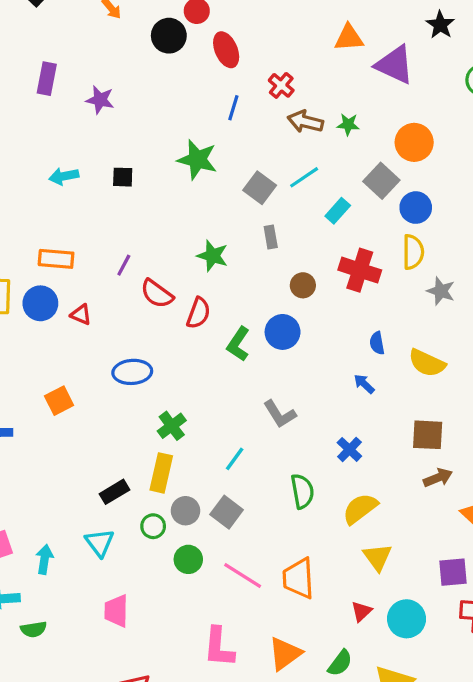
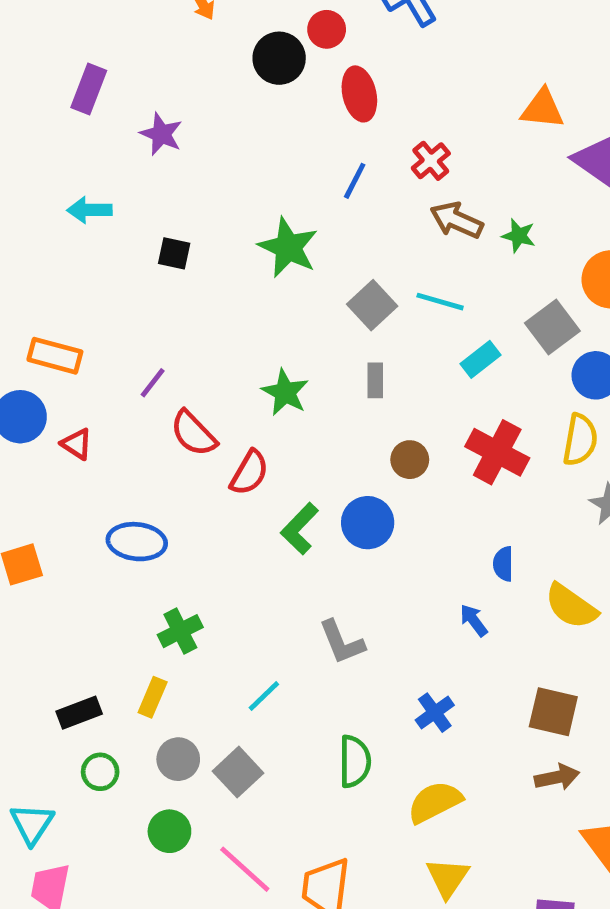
cyan arrow: (64, 176) -> (89, 210), moved
cyan line: (304, 177) -> (440, 302), turned 40
yellow rectangle: (161, 473) -> (153, 697), size x0.7
green circle: (153, 526) -> (100, 772), moved
cyan triangle: (100, 543) -> (32, 824), moved

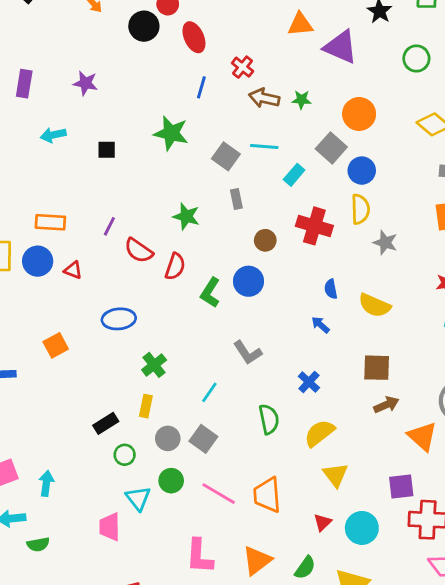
purple rectangle: (89, 89) -> (24, 84), moved
cyan triangle: (32, 824) -> (138, 498), moved

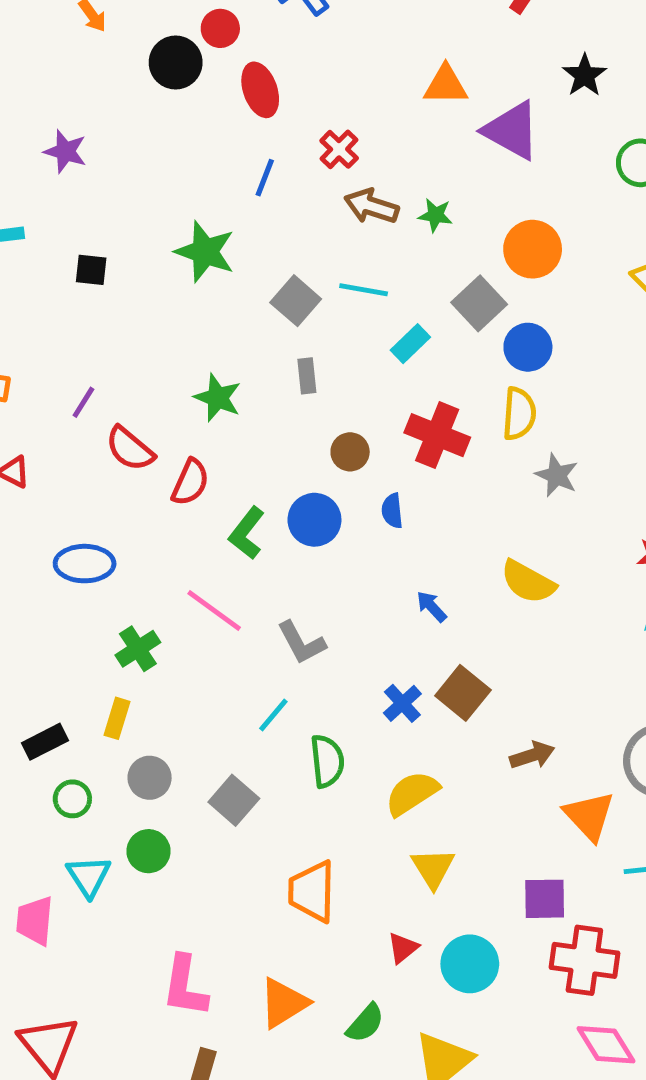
blue semicircle: (331, 289) -> (392, 511), moved
brown square: (377, 368) -> (463, 693), moved, turned 32
cyan line: (209, 392) -> (273, 715), moved
gray square: (203, 439) -> (234, 800), moved
pink line: (219, 494) -> (214, 611), moved

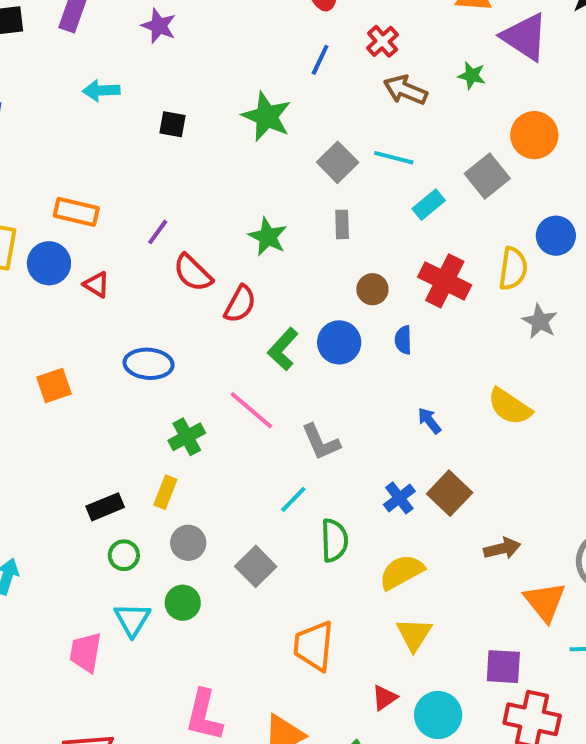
green star: (435, 215) -> (472, 76), moved
blue circle: (528, 347) -> (556, 236), moved

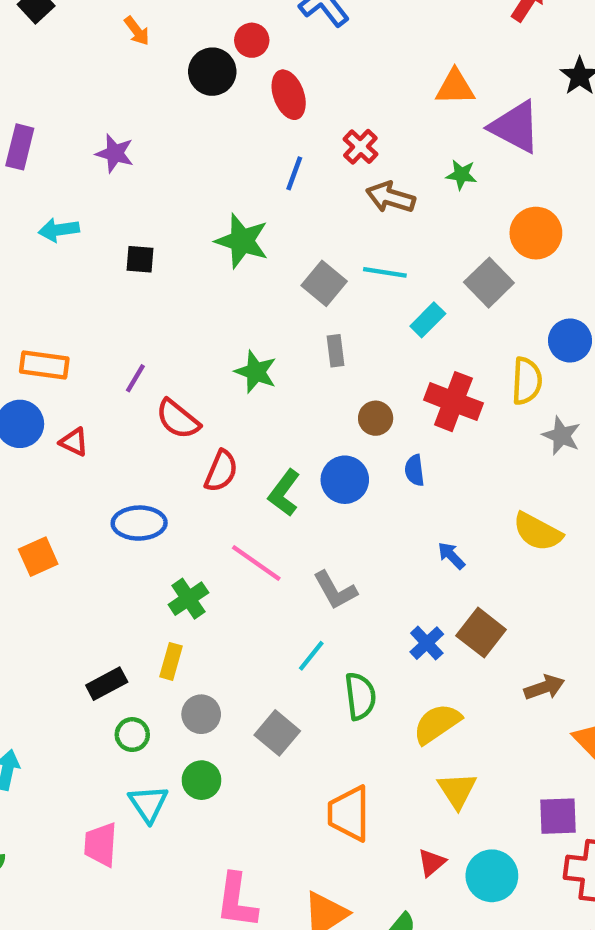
red semicircle: (240, 304) -> (221, 471), moved

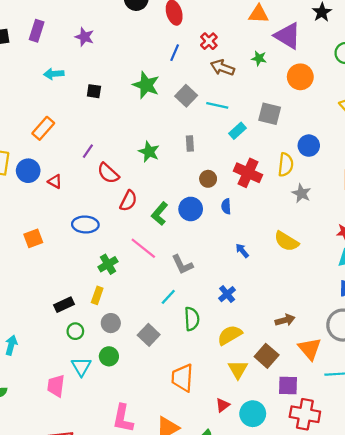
orange circle: (536, 233) -> (300, 77), moved
gray square: (324, 283) -> (186, 96), moved
gray square: (489, 283) -> (270, 114), turned -35
orange rectangle: (44, 365) -> (43, 128), moved, turned -60
brown square: (481, 633) -> (267, 356), moved

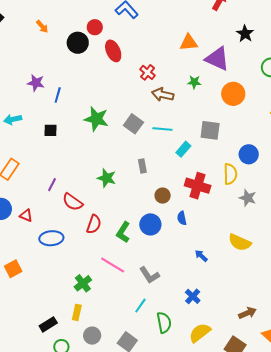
blue line: (175, 53) -> (58, 95), moved
blue ellipse: (85, 224) -> (51, 238), moved

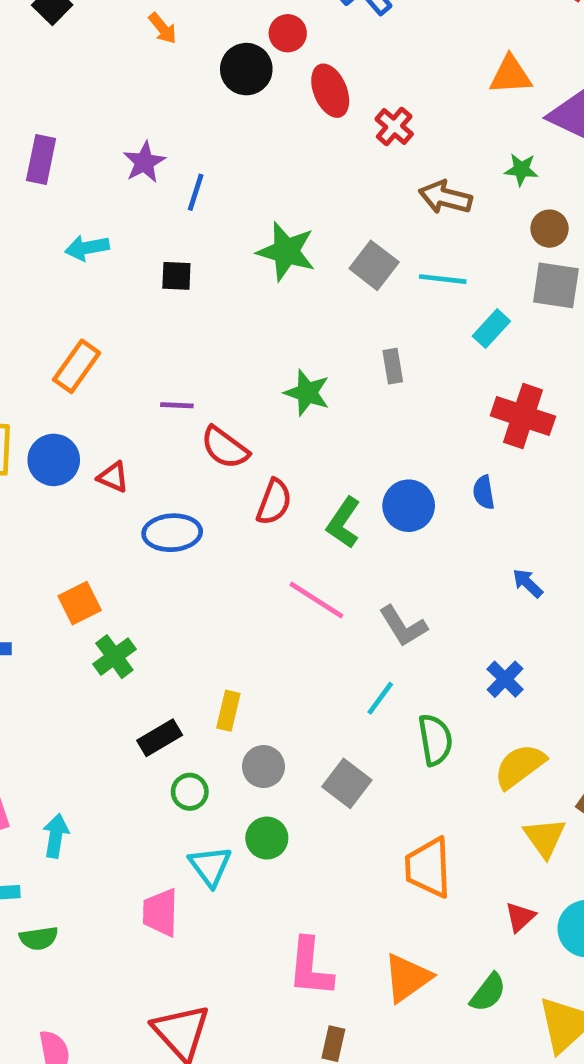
red cross: (147, 72) -> (394, 127), moved
purple star: (36, 83) -> (144, 162), turned 30
purple line: (52, 185) -> (177, 405), turned 64
brown circle: (163, 196) -> (550, 229), moved
green cross: (83, 283) -> (114, 657), moved

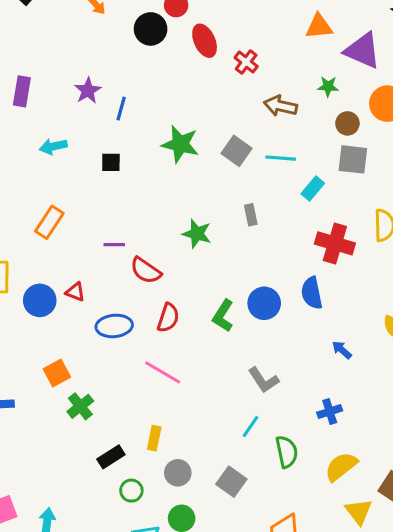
blue circle: (54, 460) -> (40, 300), moved
blue semicircle: (484, 492) -> (312, 293), size x1.5
red semicircle: (274, 502) -> (168, 318), moved
pink line: (316, 600) -> (163, 372), moved
blue cross: (505, 679) -> (330, 412), turned 30

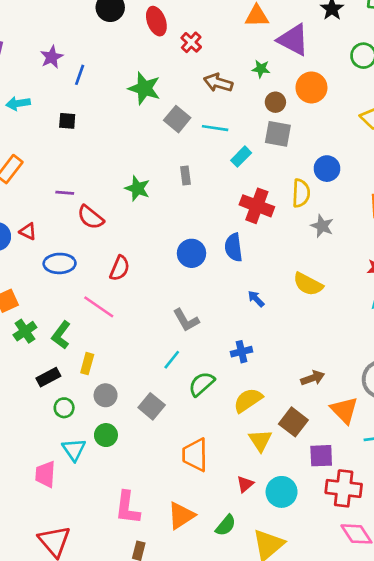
green star: (180, 144) -> (144, 88), moved
green L-shape: (223, 316) -> (61, 335), moved
red semicircle: (168, 318) -> (120, 268), moved
green semicircle: (287, 452) -> (202, 384), turned -124

